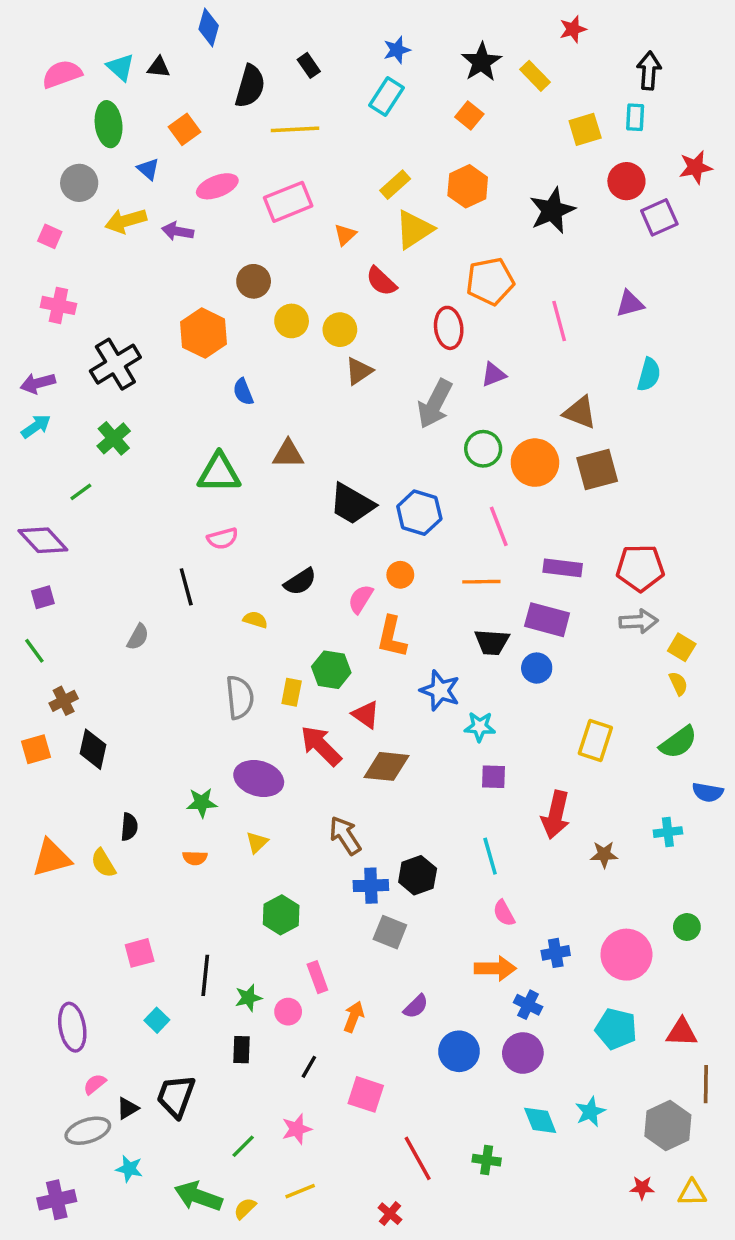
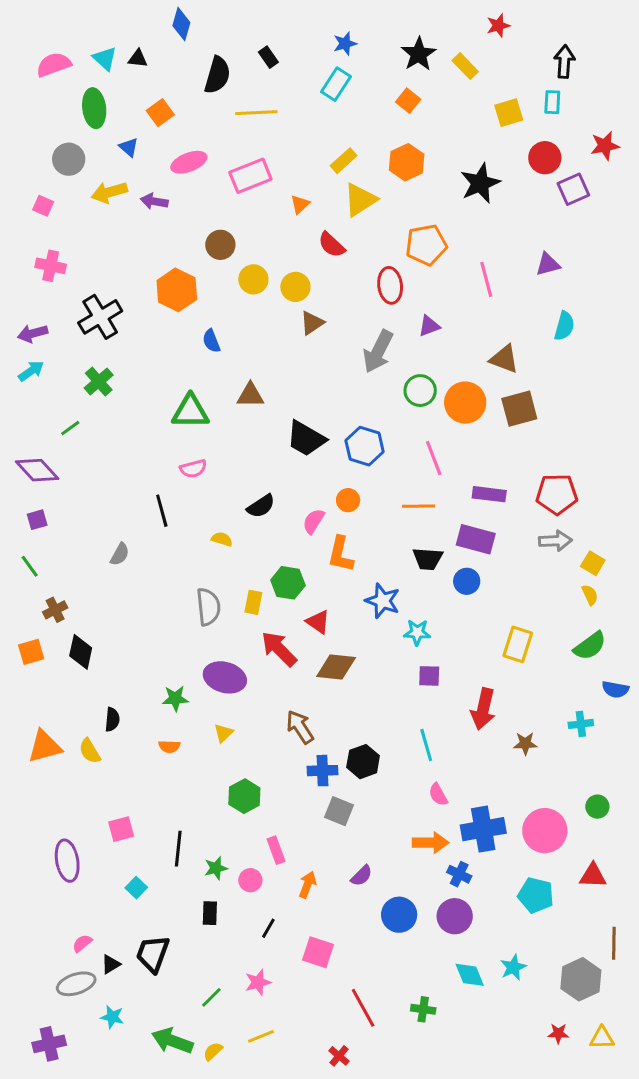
blue cross: (556, 953) -> (483, 829), size x1.8
purple ellipse: (72, 1027) -> (67, 861), moved
red triangle: (682, 1032) -> (593, 876), moved

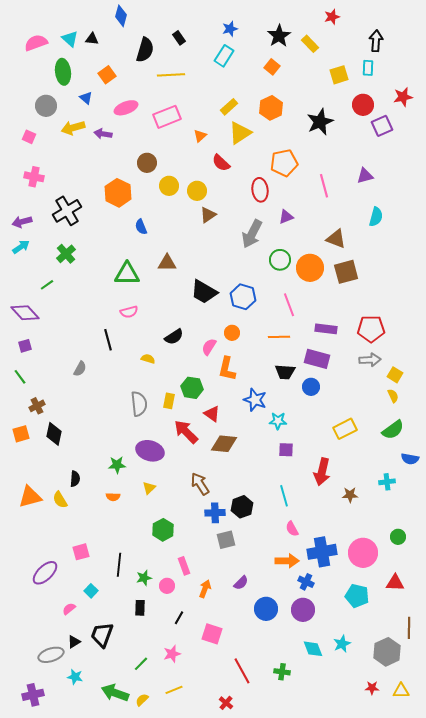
yellow rectangle: (518, 644) -> (345, 429), turned 45
gray square: (339, 811) -> (226, 540), turned -36
purple ellipse: (67, 861) -> (45, 573), turned 56
pink semicircle: (82, 943) -> (69, 609), moved

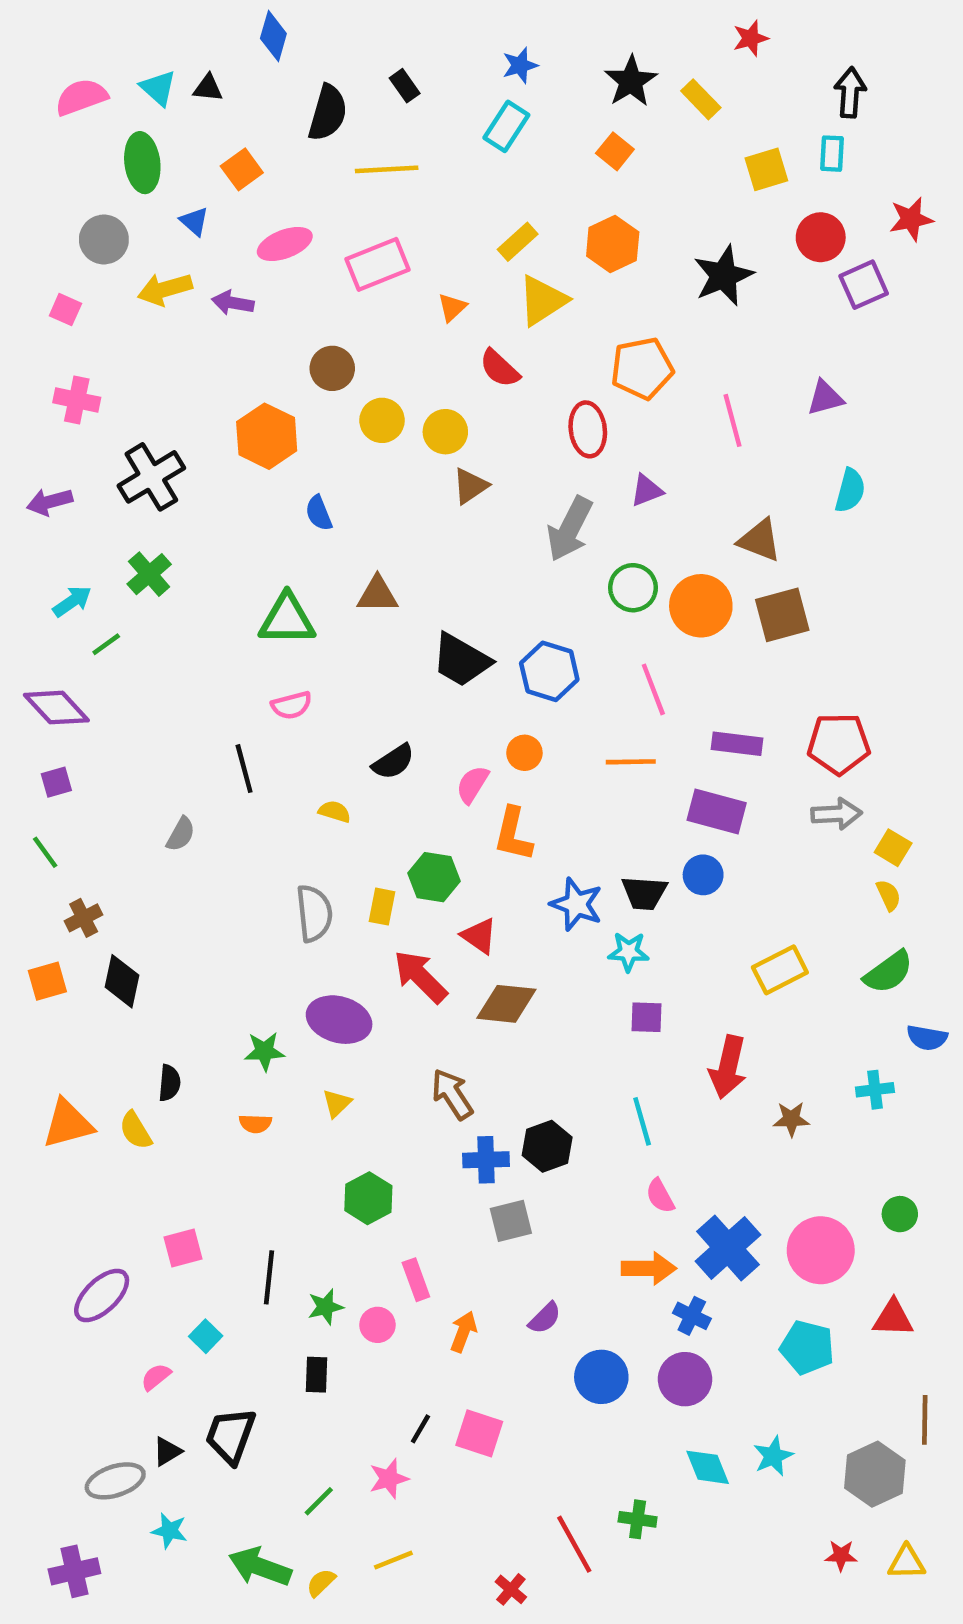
cyan arrow: (21, 247) -> (72, 601), moved
black trapezoid: (285, 372) -> (644, 893), moved
blue cross: (322, 552) -> (728, 1248), turned -32
black line: (179, 618) -> (420, 1429), moved
red line: (242, 671) -> (574, 1544), moved

